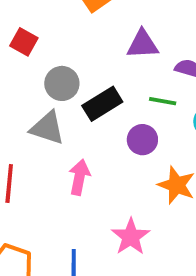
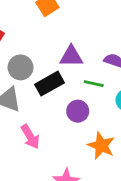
purple triangle: (142, 44) -> (71, 56), moved
pink arrow: (79, 177) -> (30, 137), turned 135

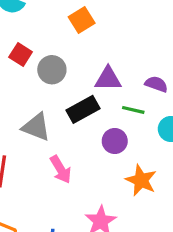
gray circle: (20, 67) -> (52, 70), moved

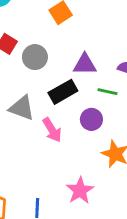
pink arrow: (61, 169) -> (52, 130), moved

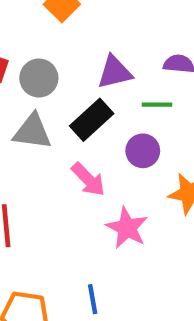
gray triangle: (22, 108) -> (32, 132), moved
pink star: (80, 190) -> (127, 228), moved

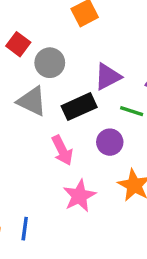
purple triangle: (115, 72) -> (108, 77), turned -32
blue line: (93, 299) -> (25, 229), moved

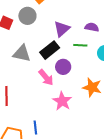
gray circle: (50, 63) -> (27, 16), moved
purple circle: (110, 142) -> (63, 67), moved

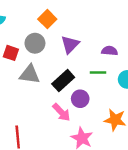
purple triangle: (62, 29) -> (70, 44), moved
gray triangle: (22, 53) -> (30, 74), moved

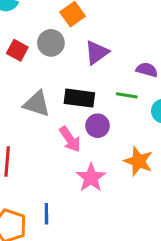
gray triangle: (30, 74) -> (37, 104), moved
black rectangle: (63, 81) -> (79, 98), turned 40

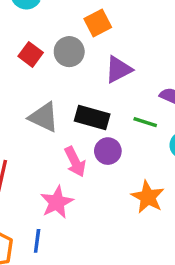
pink star: (91, 178) -> (57, 202), moved

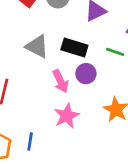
pink star: (57, 202) -> (67, 116), moved

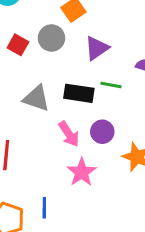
green line: (115, 52) -> (111, 85), moved
purple circle: (86, 74) -> (102, 132), moved

